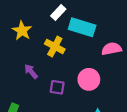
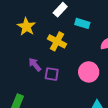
cyan rectangle: (82, 27) -> (82, 23), size x0.6
purple square: (57, 87) -> (52, 74), moved

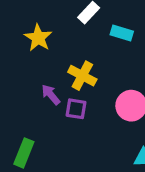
yellow cross: (57, 41) -> (82, 76), moved

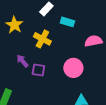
yellow cross: (82, 76) -> (42, 39), moved

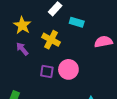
purple arrow: (22, 61) -> (22, 49), moved
pink circle: (73, 68) -> (68, 69), moved

